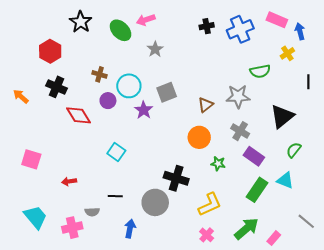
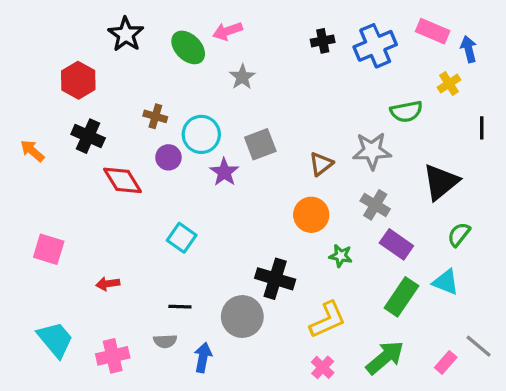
gray semicircle: (92, 212) -> (165, 341), moved
pink rectangle: (274, 238) -> (446, 362), moved

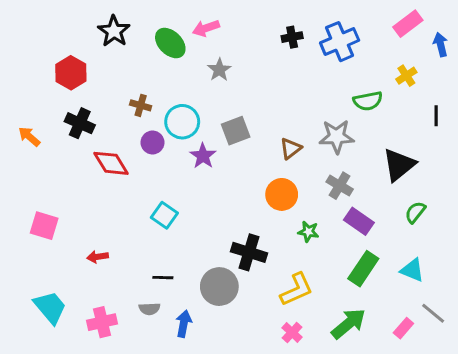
pink rectangle: (433, 31) -> (408, 24), moved, turned -60
blue arrow: (469, 49) -> (441, 45), moved
cyan triangle: (446, 282) -> (412, 270), moved

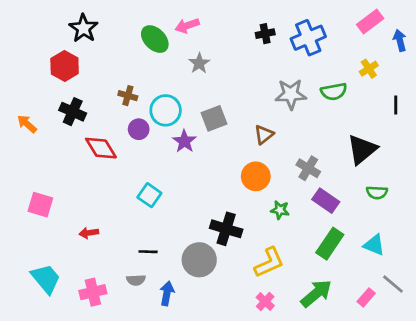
black star: (114, 31) -> (83, 28), moved
gray star: (337, 137) -> (291, 94), moved
green semicircle: (415, 212) -> (377, 192), turned -125

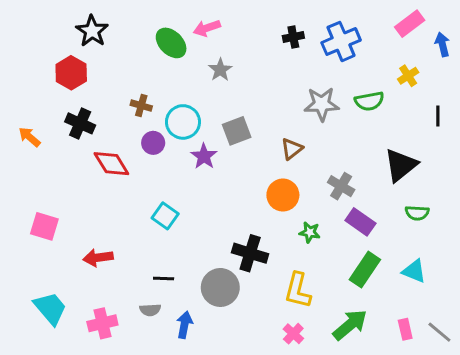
red arrow: (89, 233) -> (98, 258), size x1.4
yellow L-shape: (269, 262) -> (298, 290), turned 128
gray line: (393, 284) -> (439, 332), moved
pink rectangle: (366, 297) -> (405, 329), turned -54

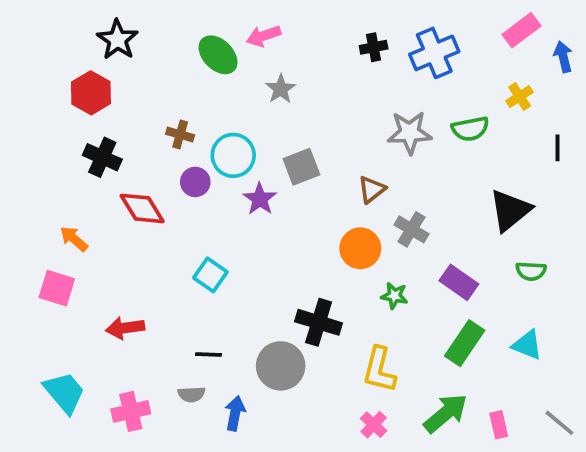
orange arrow: (29, 137) -> (74, 239), moved
gray cross: (341, 186) -> (411, 229), moved
pink rectangle: (405, 329) -> (499, 425), moved

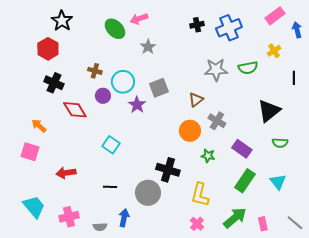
cyan triangle: (527, 345) -> (278, 182), turned 30
gray semicircle: (191, 394) -> (100, 227), moved

